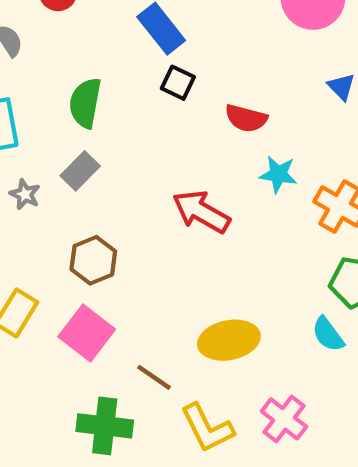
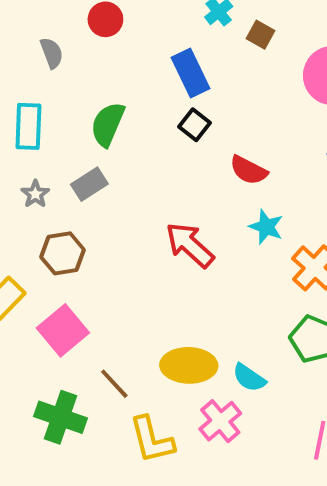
brown hexagon: (93, 260) -> (63, 253), moved
cyan semicircle: (328, 334) -> (249, 378), moved, turned -32
pink cross: (284, 419) -> (220, 421), moved

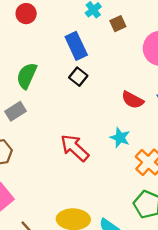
brown square: (260, 35) -> (118, 24), turned 35
red semicircle: (249, 170) -> (133, 100), moved

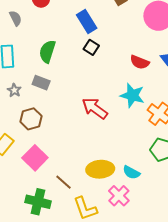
gray rectangle: (16, 111) -> (41, 83), turned 60
cyan star: (120, 138) -> (132, 95), size x1.4

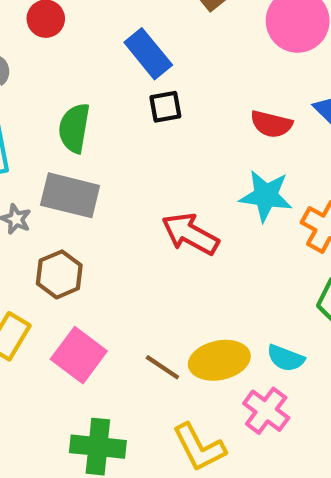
black square: (91, 47) -> (165, 107), turned -35
gray rectangle: (41, 83) -> (70, 195), size x1.5
brown line: (64, 182) -> (162, 367), moved

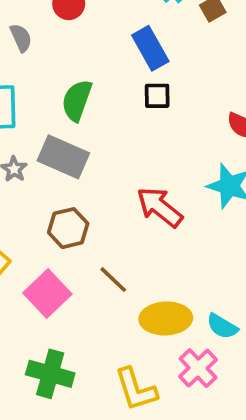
brown hexagon: (59, 274) -> (68, 228), moved
brown line: (162, 367) -> (113, 280), moved

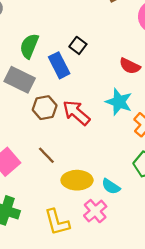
blue rectangle: (150, 48) -> (59, 65), moved
black square: (157, 96) -> (78, 45), turned 35
brown hexagon: (68, 228) -> (45, 108), moved

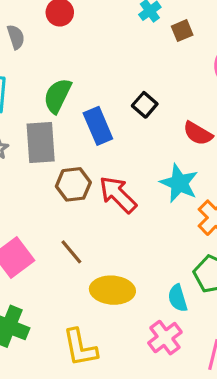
black square: (78, 45) -> (145, 105), moved
gray rectangle: (20, 80) -> (41, 143), turned 56
cyan semicircle: (111, 186) -> (178, 298), moved, turned 36
pink cross: (95, 211) -> (165, 338), moved

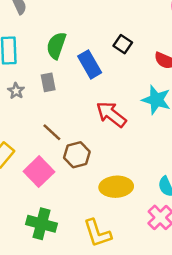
gray rectangle: (41, 143) -> (48, 82), size x0.6
brown hexagon: (73, 184) -> (77, 155), moved
brown line: (71, 252) -> (52, 132), moved

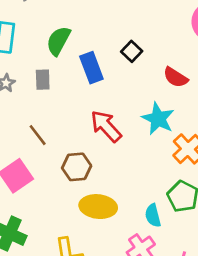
brown hexagon: (77, 155) -> (77, 167), moved

